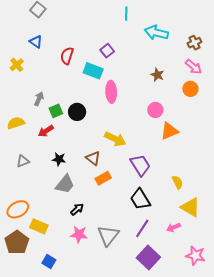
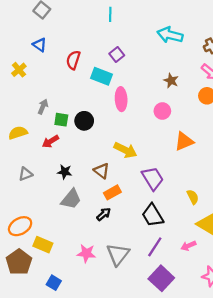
cyan line: (126, 14) -> (110, 14), moved
pink circle: (155, 110) -> (162, 111), moved
green square: (56, 111) -> (61, 120), turned 32
black arrow: (77, 209) -> (104, 214), moved

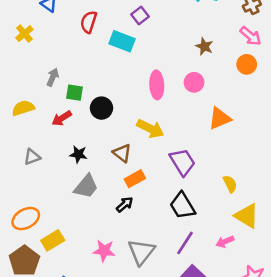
pink ellipse: (121, 99) -> (157, 85), moved
black circle: (84, 121) -> (102, 108), moved
yellow rectangle: (43, 245) -> (53, 240), turned -54

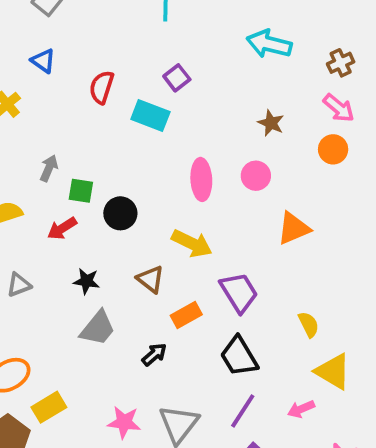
orange rectangle: (135, 179) -> (186, 315), moved

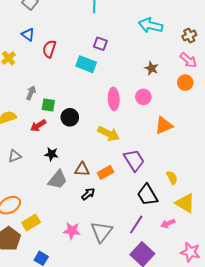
purple square: (177, 78) -> (100, 44), turned -32
red semicircle: (102, 87) -> (49, 49), moved
brown triangle: (150, 279) -> (82, 169), moved, turned -35
black trapezoid: (239, 356) -> (147, 195), moved

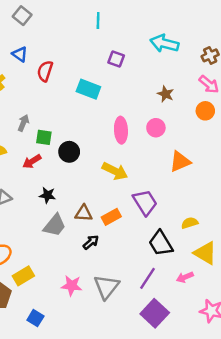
purple square: (100, 44) -> (116, 59), moved
yellow semicircle: (172, 178) -> (190, 223), turned -80

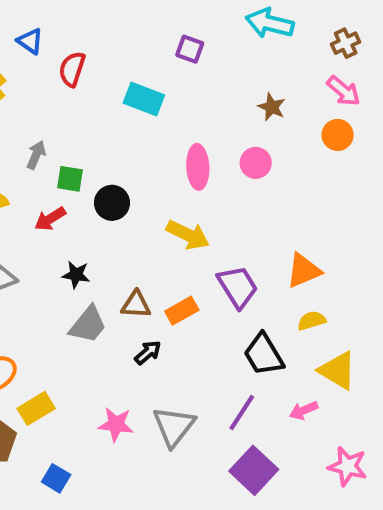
orange triangle: (180, 161) -> (304, 271), moved

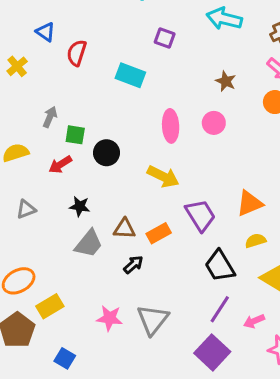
pink arrow: (304, 410) -> (254, 321), moved
purple line: (242, 412) -> (220, 309), moved

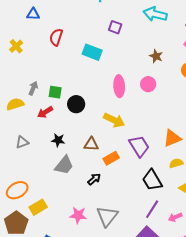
blue triangle: (45, 32) -> (33, 14), moved, turned -32
gray arrow: (50, 117) -> (33, 88), moved
brown triangle: (124, 229) -> (91, 144), moved

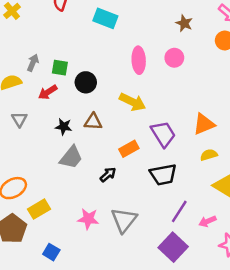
gray triangle: (22, 142) -> (19, 119), moved, turned -40
brown triangle: (91, 144) -> (93, 122), moved
black trapezoid: (152, 180) -> (163, 175), moved, turned -70

